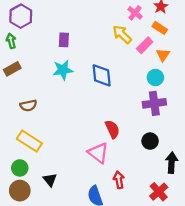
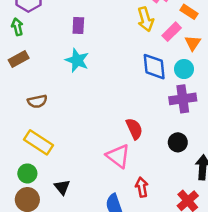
yellow arrow: (122, 34) -> (145, 19), turned -150
cyan star: (63, 70) -> (77, 60), turned 30
blue diamond: (102, 75) -> (154, 67), moved

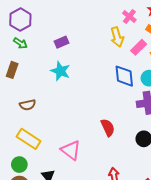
purple rectangle: (78, 26) -> (62, 42), turned 64
green arrow: (17, 27) -> (20, 43), moved, turned 136
brown rectangle: (19, 59) -> (12, 70), turned -42
pink triangle: (118, 156) -> (71, 150), moved

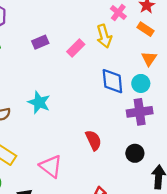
pink rectangle: (139, 47) -> (76, 48), moved
cyan star: (60, 71) -> (39, 102), moved

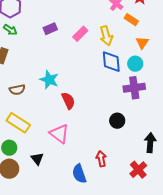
orange rectangle: (146, 29) -> (131, 20), moved
yellow arrow: (104, 36) -> (106, 36), moved
red semicircle: (93, 140) -> (68, 101), moved
black circle: (135, 153) -> (117, 121), moved

